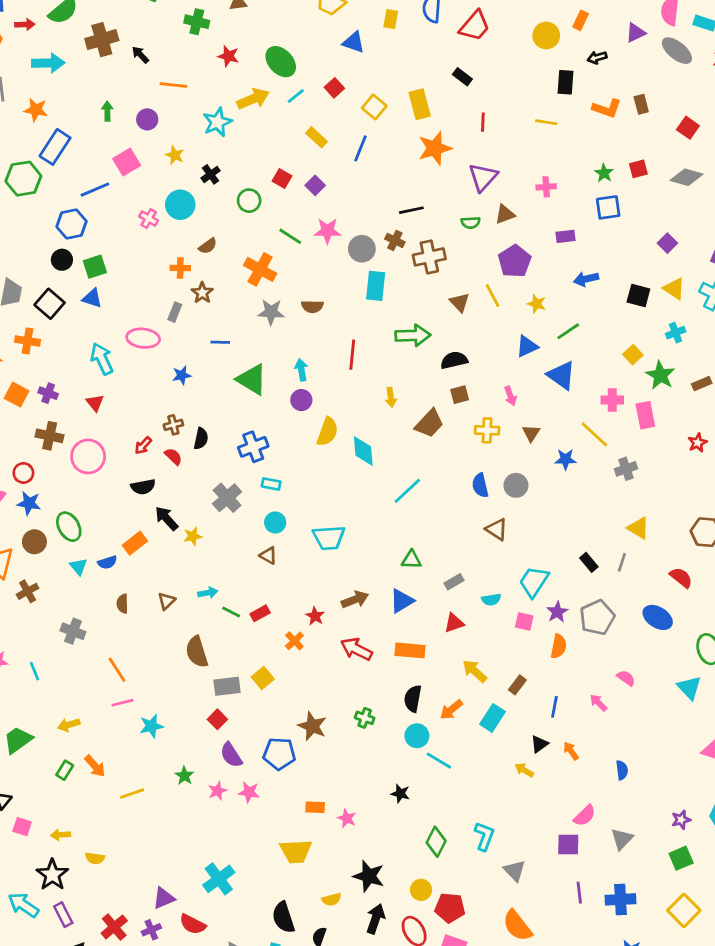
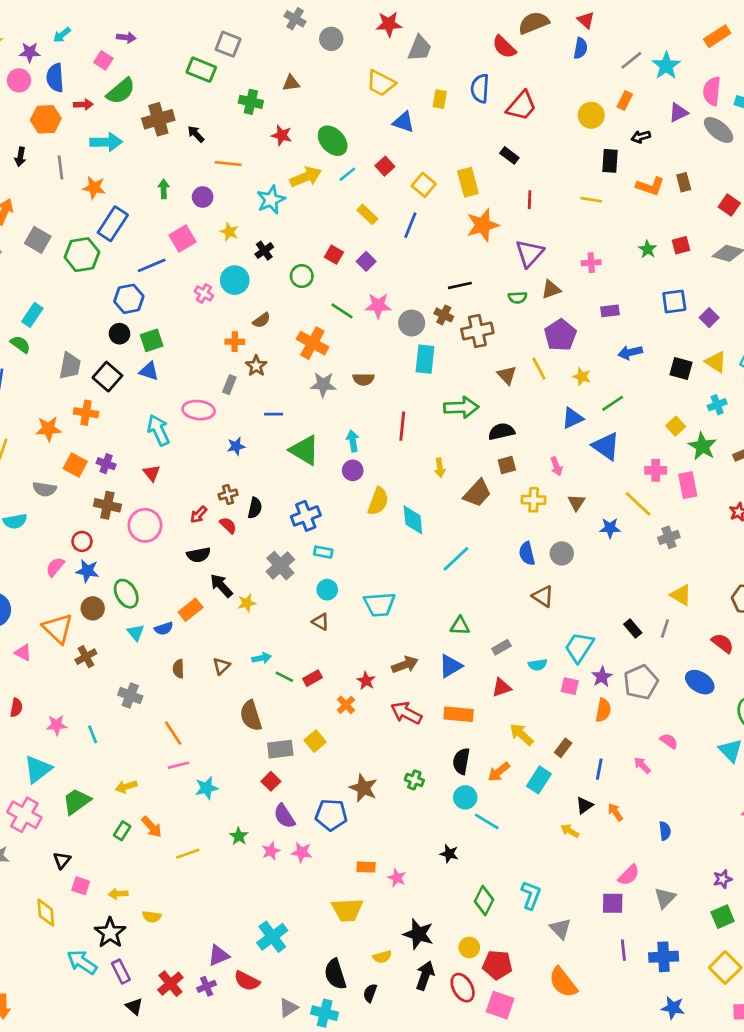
blue square: (608, 207) -> (674, 302), moved

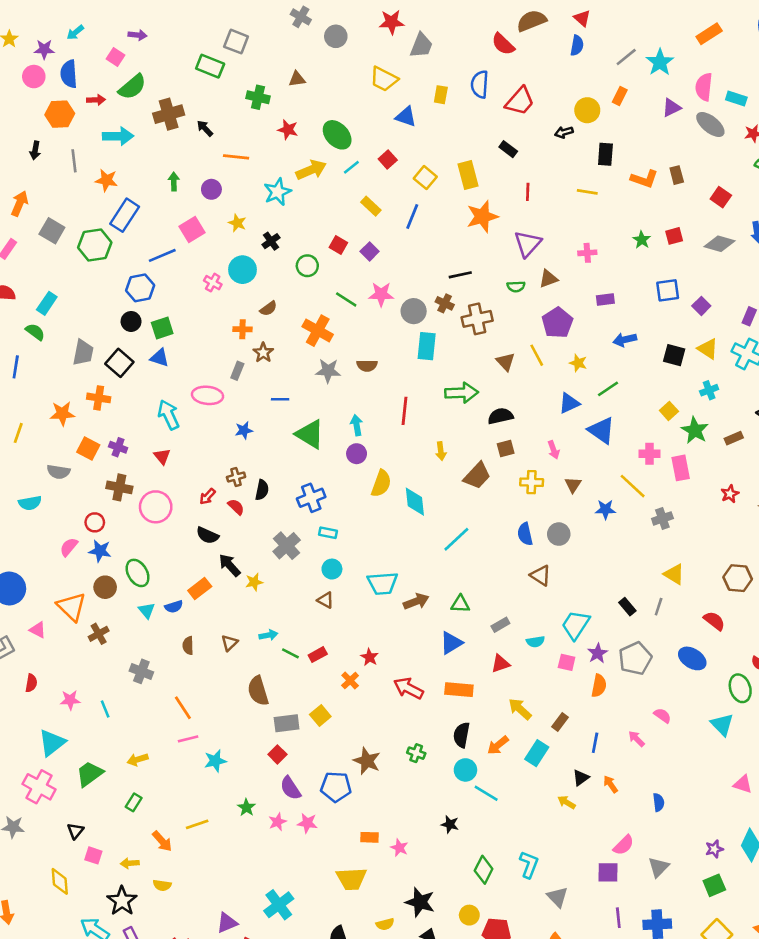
black arrow: (641, 137) -> (564, 132), moved
black semicircle: (199, 555) -> (208, 535), turned 35
brown arrow: (405, 665) -> (416, 601), moved
orange arrow: (152, 827) -> (162, 841), moved

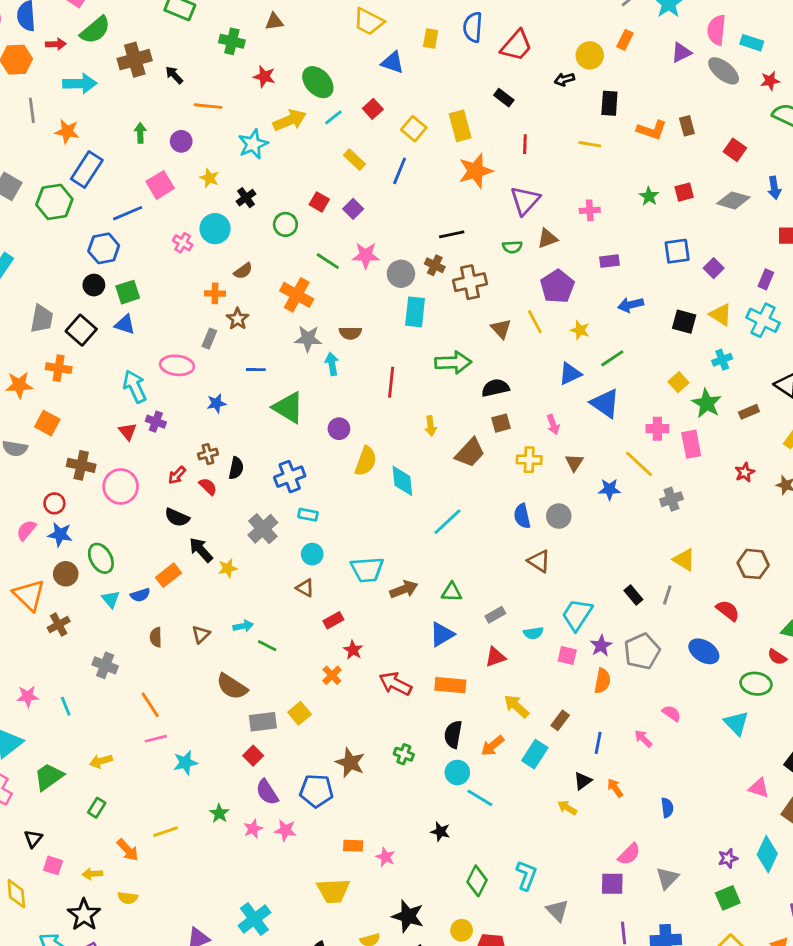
cyan arrow: (357, 425) -> (332, 364), moved
purple cross: (118, 447) -> (156, 422), moved
red rectangle: (318, 655) -> (333, 620), moved
green ellipse: (740, 688) -> (756, 684), turned -64
brown semicircle: (258, 691) -> (232, 687), turned -40

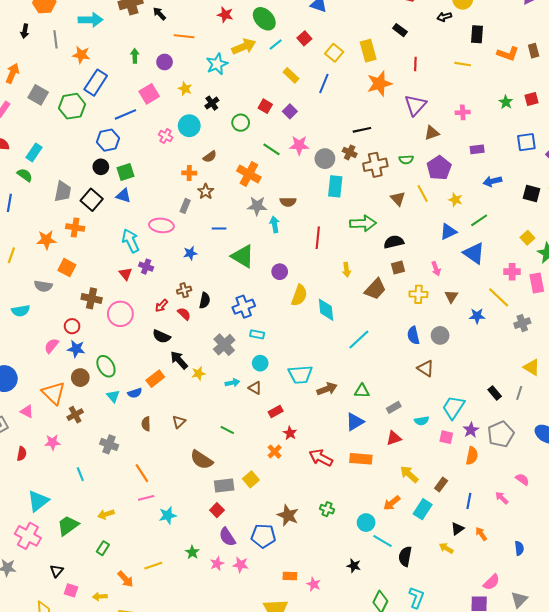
green semicircle: (512, 247) -> (406, 160), moved
cyan arrow: (243, 626) -> (232, 383), moved
pink star: (28, 696) -> (53, 442), moved
black semicircle: (453, 734) -> (405, 556), moved

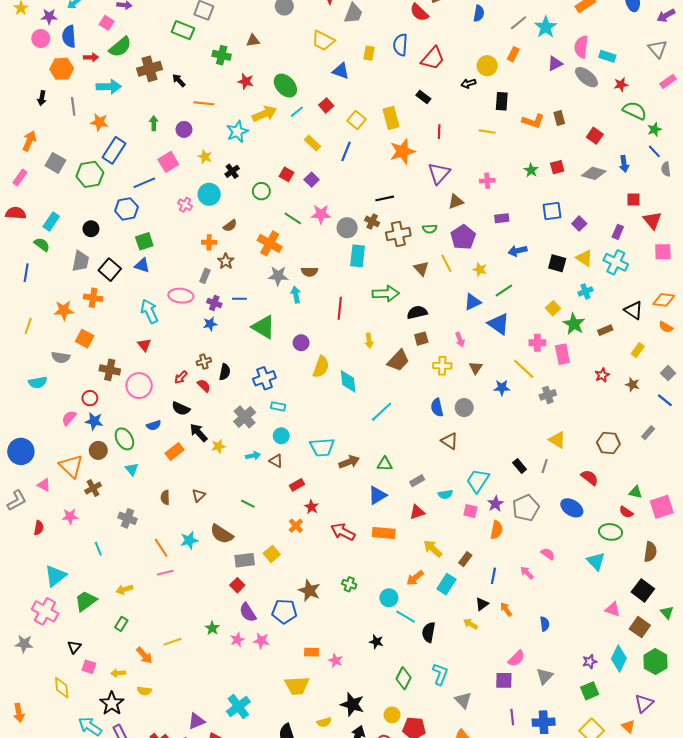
black circle: (101, 167) -> (91, 229), moved
purple cross: (146, 267) -> (214, 303), moved
blue semicircle: (135, 393) -> (154, 425), moved
cyan star: (168, 515) -> (189, 540), moved

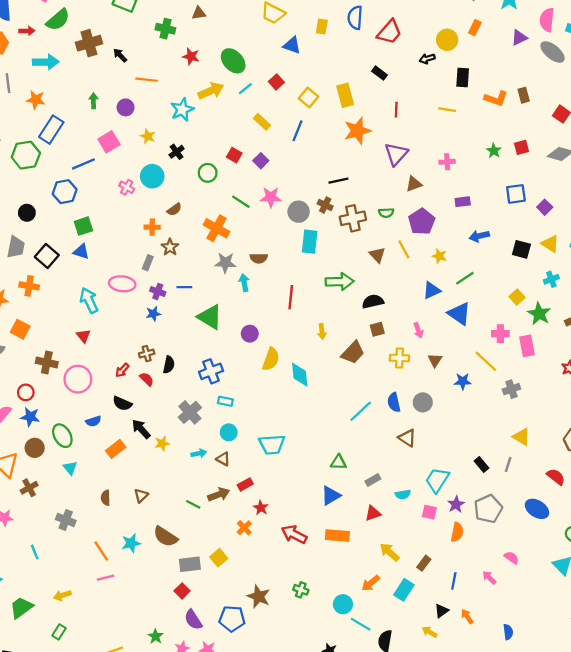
cyan line: (382, 412) -> (361, 411), moved
brown arrow: (349, 462) -> (219, 494), moved

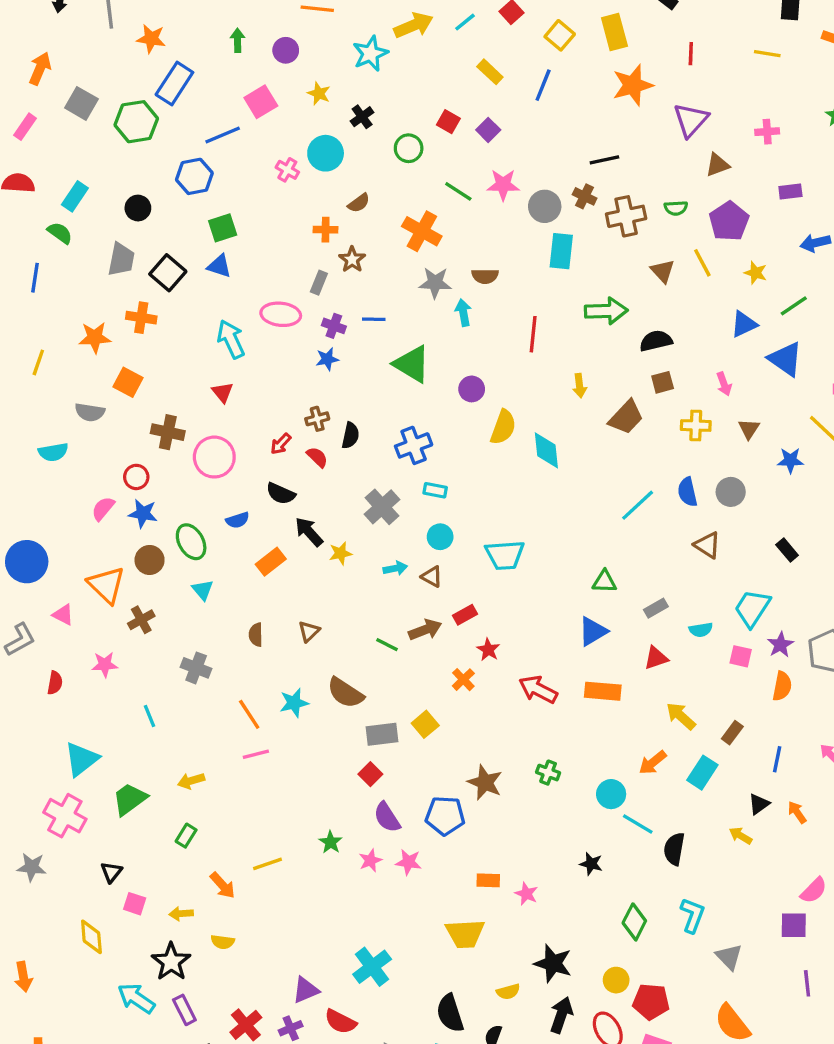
black rectangle: (482, 464) -> (787, 550), moved

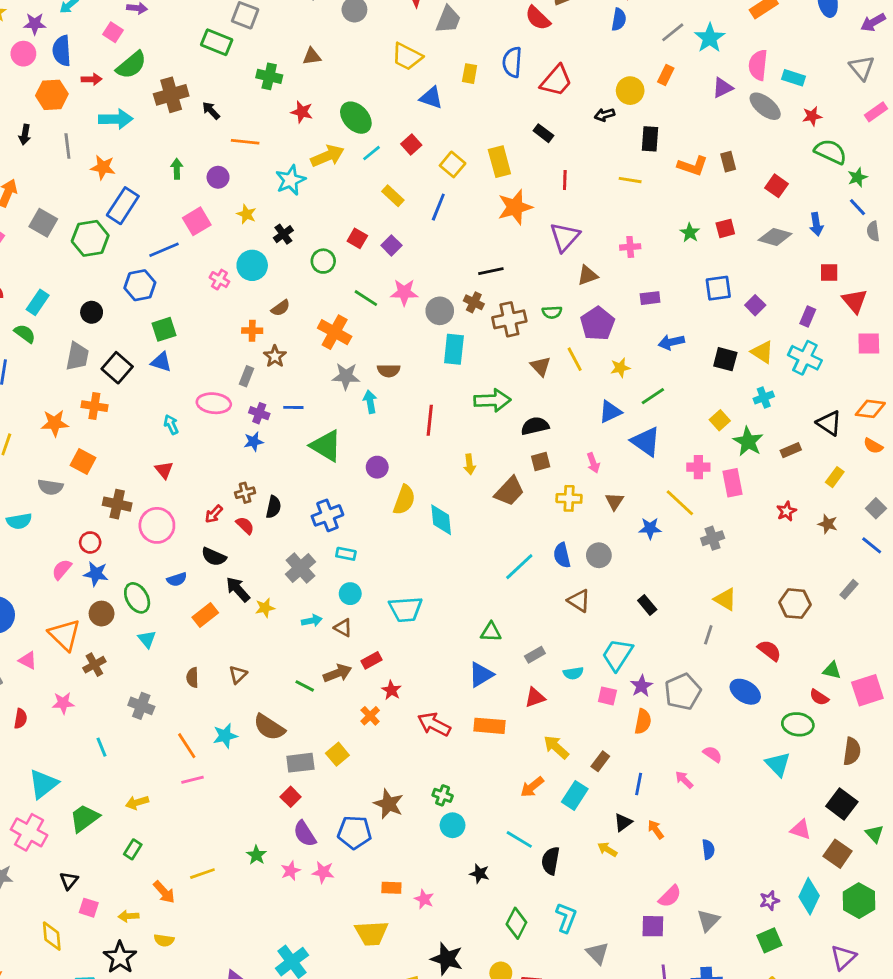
yellow star: (756, 273) -> (620, 368), turned -30
cyan arrow: (231, 339) -> (171, 425), size x0.6
cyan circle: (611, 794) -> (453, 825), moved

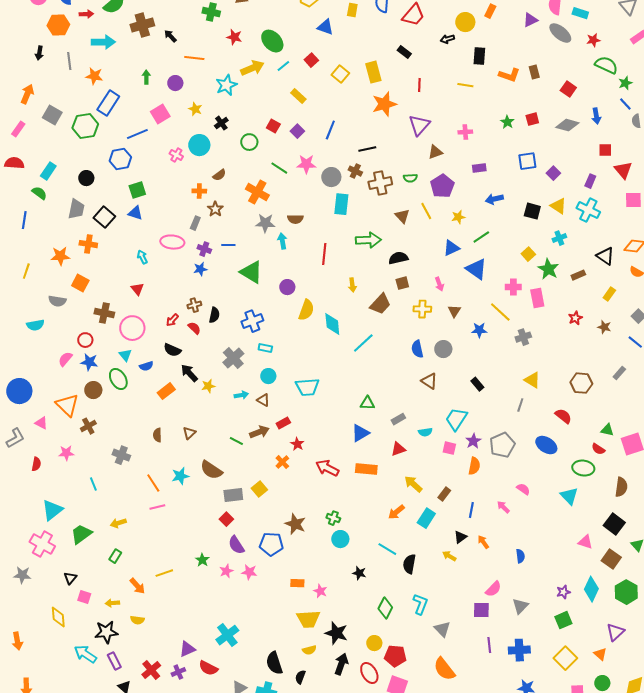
blue line: (438, 207) -> (330, 130), moved
cyan line: (519, 567) -> (363, 343), moved
cyan triangle: (147, 639) -> (125, 355), moved
yellow trapezoid: (372, 933) -> (308, 619), moved
black star: (120, 957) -> (106, 632), turned 30

